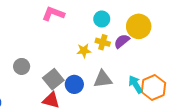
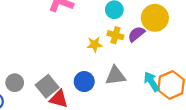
gray circle: (22, 66) -> (15, 83), moved
gray square: (53, 79) -> (47, 86), moved

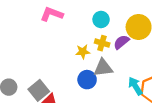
gray triangle: (115, 76) -> (103, 68), moved
blue circle: (84, 82) -> (87, 80), moved

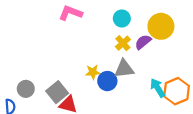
yellow cross: (102, 43) -> (123, 43), turned 32
yellow star: (83, 52) -> (93, 72), moved

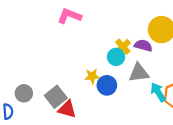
cyan circle: (122, 18) -> (116, 57), moved
purple semicircle: (143, 42) -> (143, 46), turned 54
gray triangle: (124, 69) -> (139, 73), moved

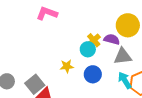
gray triangle: (139, 73) -> (123, 56), moved
blue circle: (107, 85) -> (93, 74), moved

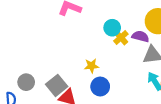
cyan circle: (88, 49) -> (112, 28), moved
blue circle: (93, 74) -> (100, 87), moved

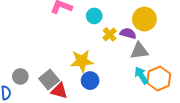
cyan circle: (112, 28) -> (94, 16), moved
yellow star: (91, 66) -> (82, 61), size x1.6

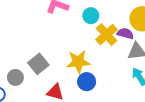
yellow cross: (110, 34) -> (106, 35), size x1.5
gray square: (49, 80) -> (38, 64), moved

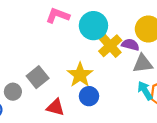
cyan circle: (91, 16) -> (93, 26), size x1.6
yellow star: (78, 62) -> (80, 75), turned -30

